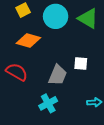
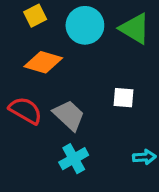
gray trapezoid: (58, 75) -> (69, 115), moved, turned -70

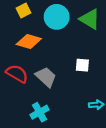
cyan cross: (74, 159) -> (39, 112), moved

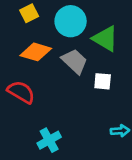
green triangle: (90, 19) -> (105, 39), moved
gray trapezoid: (46, 77) -> (75, 61), moved

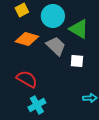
red semicircle: (21, 92) -> (27, 79), moved

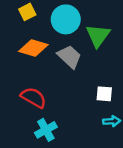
green triangle: (79, 29) -> (98, 36), turned 35
white square: (77, 61) -> (104, 94), moved

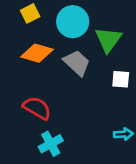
white square: (104, 94) -> (121, 79), moved

